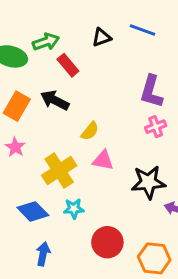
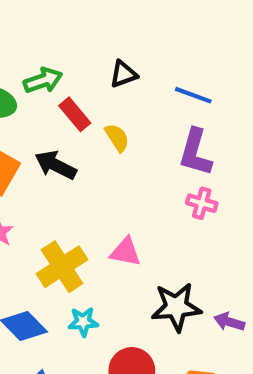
blue line: (143, 30) -> (193, 95), moved
pink cross: (156, 127) -> (202, 203), turned 36
yellow semicircle: (90, 131) -> (117, 138), moved, turned -72
black star: (148, 182) -> (176, 307), moved

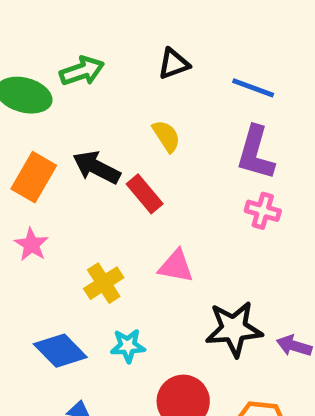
red rectangle: (75, 114) -> (145, 194), moved
yellow cross: (62, 267) -> (104, 283), size x0.7

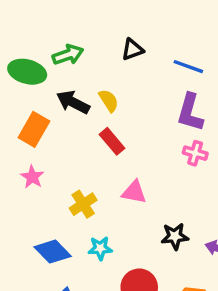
yellow semicircle: (166, 136) -> (109, 101), moved
black arrow: (96, 167) -> (73, 102), moved
black star: (234, 329) -> (175, 236), size x0.7

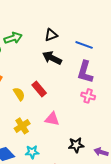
yellow semicircle: (109, 101) -> (19, 94), moved
black arrow: (73, 102) -> (52, 58), moved

